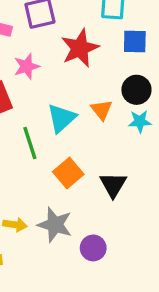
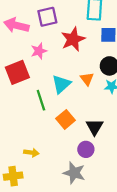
gray star: (55, 225) -> (74, 173), moved
purple circle: (93, 248) -> (86, 149), moved

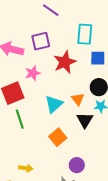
green line: (41, 100) -> (20, 119), moved
black triangle: (94, 127) -> (85, 120), moved

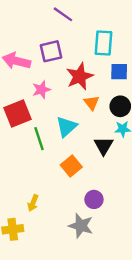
orange triangle: (78, 99) -> (92, 103), moved
green line: (20, 119) -> (39, 139), moved
yellow arrow: (26, 168) -> (33, 203), turned 104

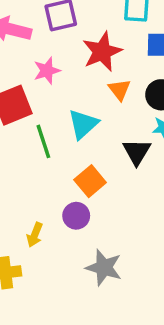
purple circle: (94, 199) -> (76, 216), moved

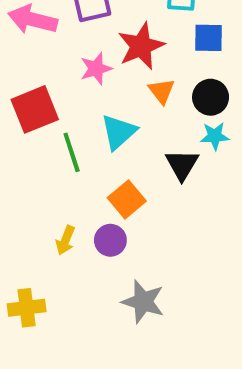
pink star: (47, 71) -> (96, 69), moved
yellow arrow: (35, 235) -> (65, 240), moved

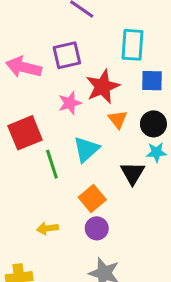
yellow arrow: (65, 240) -> (47, 228), turned 60
purple circle: (110, 240) -> (97, 228), moved

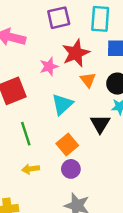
purple square: (67, 55) -> (59, 18), moved
green line: (52, 164) -> (26, 134), moved

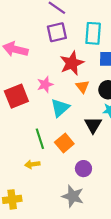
pink star: (49, 66) -> (45, 84), moved
green line: (26, 134) -> (40, 139), moved
purple circle: (71, 169) -> (83, 169), moved

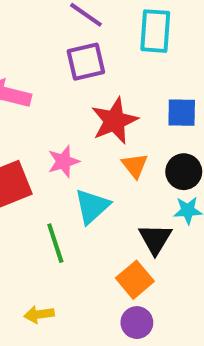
cyan rectangle: (93, 33) -> (155, 31), moved
green line: (40, 139) -> (55, 243), moved
orange square: (64, 143) -> (135, 280), moved

